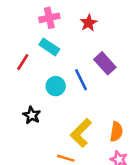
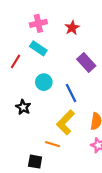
blue line: (81, 80) -> (71, 93), moved

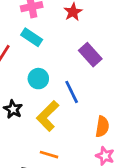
yellow L-shape: (66, 122) -> (48, 116), moved

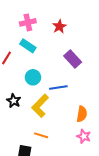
blue line: (72, 92) -> (58, 88), turned -72

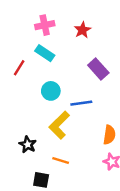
black star: (14, 101) -> (28, 145), moved

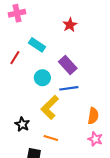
pink cross: (45, 25) -> (17, 13), moved
purple rectangle: (98, 69) -> (68, 65), moved

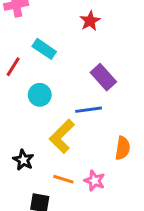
purple rectangle: (68, 65) -> (103, 77), moved
cyan circle: (42, 78) -> (40, 95), moved
pink star: (95, 139) -> (94, 181), moved

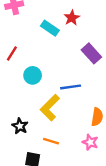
cyan rectangle: (44, 49) -> (50, 28), moved
purple rectangle: (103, 77) -> (91, 53), moved
pink star: (94, 181) -> (90, 142), moved

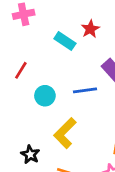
blue line: (71, 87) -> (85, 90), moved

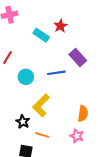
black star: (30, 154) -> (23, 122), moved

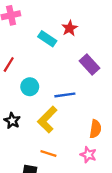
blue line: (56, 73) -> (65, 95), moved
black star: (23, 122) -> (12, 121), moved

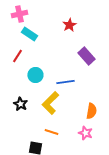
cyan rectangle: (47, 39) -> (29, 34), moved

